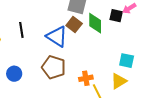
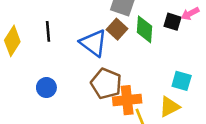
brown pentagon: (54, 67) -> (106, 84), moved
blue circle: (14, 74) -> (46, 88), moved
orange cross: (86, 78) -> (127, 100), size x1.5

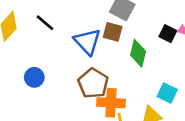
brown square: (117, 29) -> (113, 32), turned -36
green diamond: (144, 29) -> (138, 53), moved
black line: (48, 31) -> (45, 23), turned -54

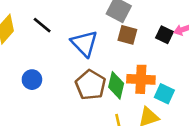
brown square: (113, 32) -> (127, 35), moved
green diamond: (138, 53) -> (116, 85), moved
orange cross: (111, 103) -> (141, 79), moved

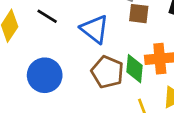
blue circle: (32, 80) -> (45, 75), size x1.6

